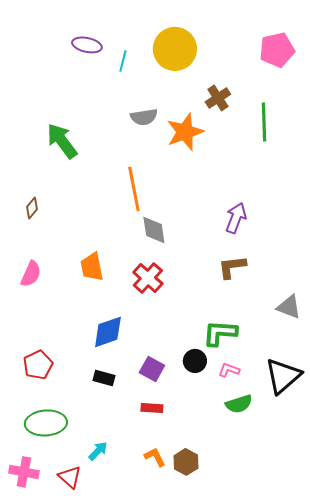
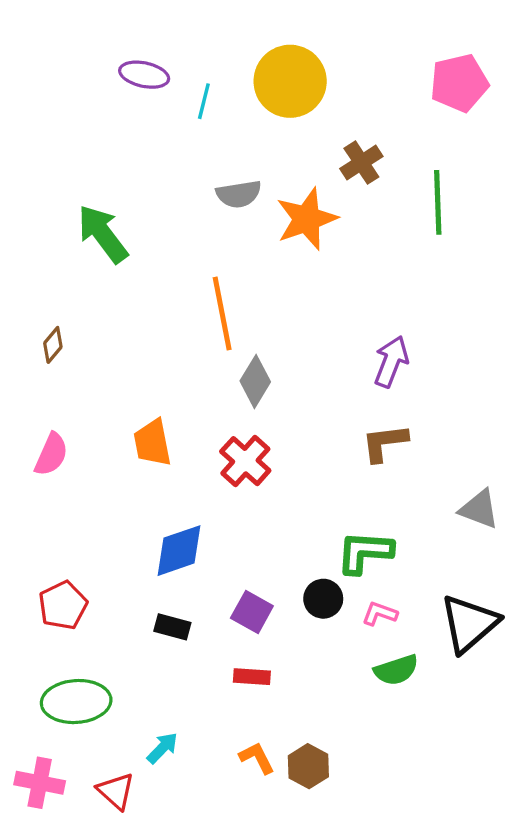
gray diamond: (154, 230) -> (255, 381), turned 40

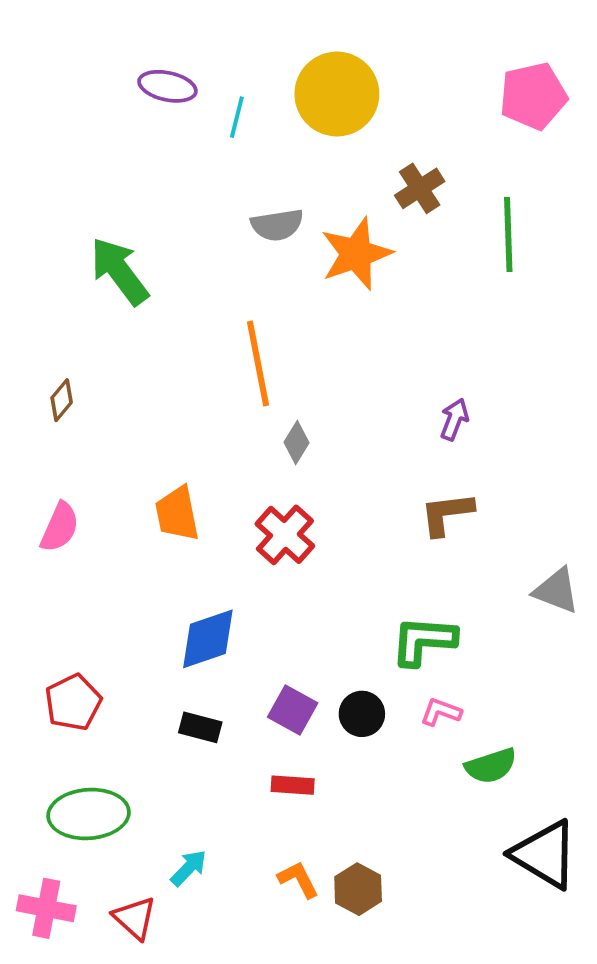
purple arrow: (391, 362) -> (454, 419), size x0.7
gray diamond: (255, 381) -> (296, 442), size x0.7
black circle: (323, 599) -> (362, 714), moved
black triangle: (469, 624) -> (545, 854), moved, turned -48
green semicircle: (396, 670) -> (491, 766), moved

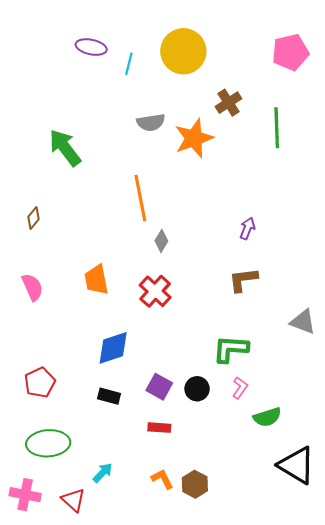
pink semicircle: (60, 527) -> (32, 287), turned -48
pink L-shape: (441, 712) -> (240, 388), turned 105

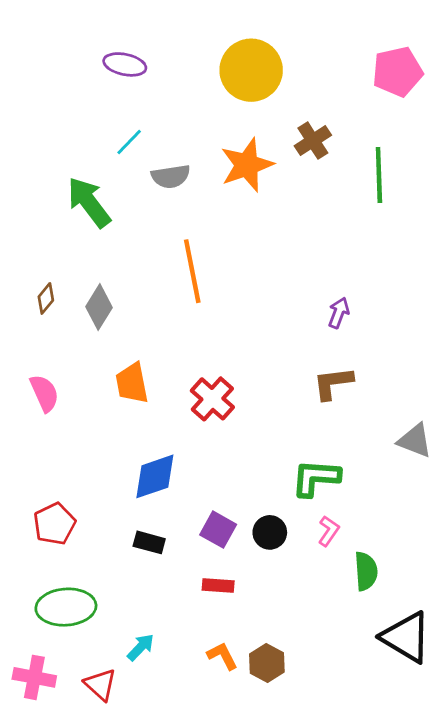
cyan line: (129, 64) -> (129, 142), moved, turned 30
gray semicircle: (151, 123) -> (171, 176), moved
orange star: (194, 138) -> (247, 165), moved
gray diamond: (161, 241) -> (99, 307), moved, size x1.4
green semicircle: (267, 417) -> (366, 571), turned -76

